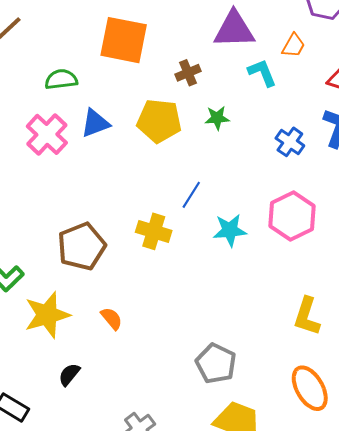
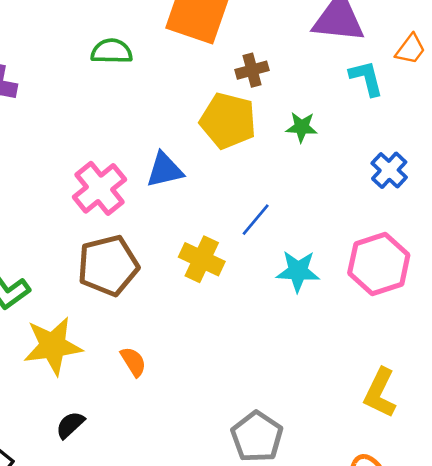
brown cross: (188, 73) -> (252, 70), moved
blue triangle: (95, 123) -> (165, 170), moved
pink cross: (47, 134) -> (99, 188), moved

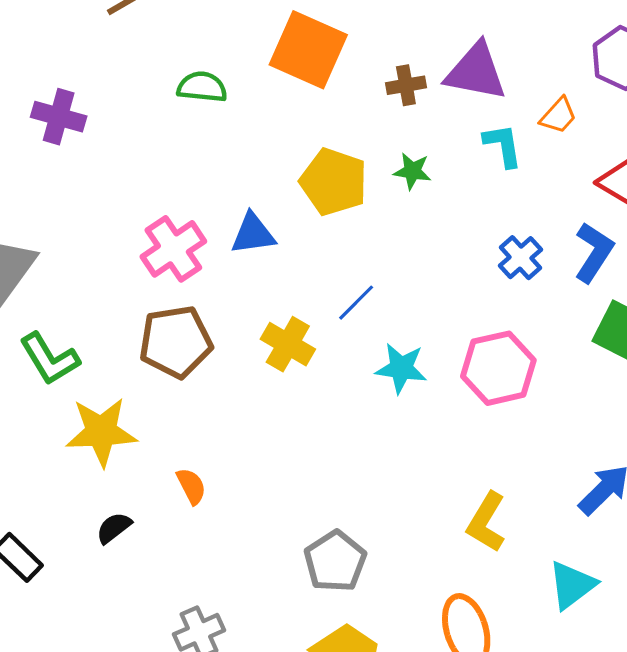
brown cross: (252, 70) -> (406, 85), moved
green star: (302, 127) -> (412, 171), moved
orange semicircle: (133, 362) -> (191, 486), moved

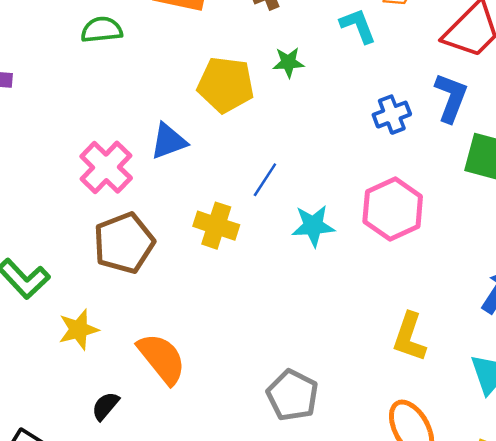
blue cross: (521, 258) -> (392, 115), turned 33
yellow star: (101, 432) -> (79, 330), size x0.7
orange semicircle: (191, 486) -> (162, 358), size x1.8

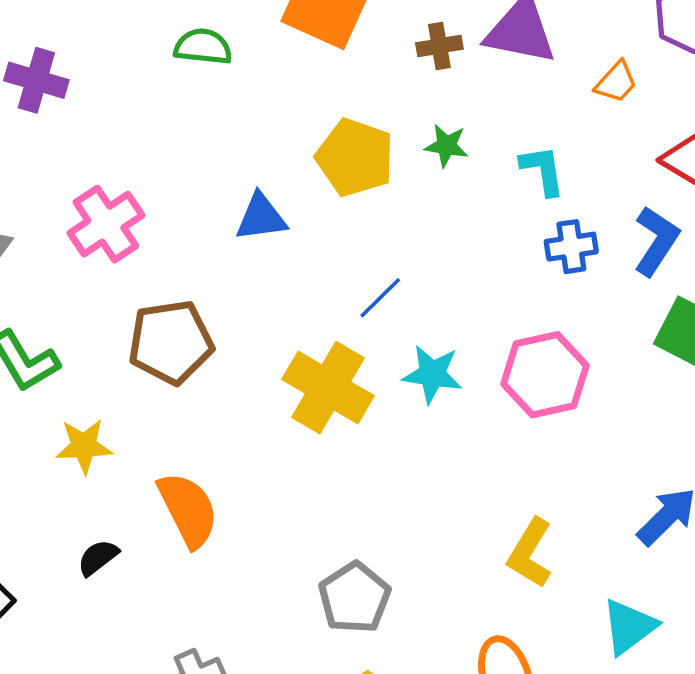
cyan L-shape: (358, 26) -> (543, 170), moved
pink cross: (106, 167) -> (106, 224), moved
yellow cross: (216, 226) -> (328, 388), moved, size x1.4

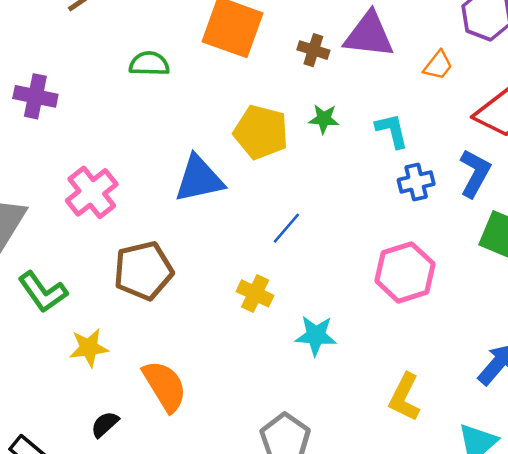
brown cross: (439, 46) -> (313, 50), turned 32
blue triangle: (261, 217) -> (199, 179), size x1.4
cyan star: (432, 374) -> (316, 336), moved
yellow cross: (328, 388) -> (255, 293), size x0.6

